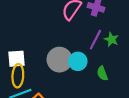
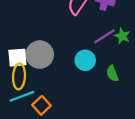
purple line: (95, 40) -> (105, 36), turned 30
gray circle: (59, 60) -> (40, 55), moved

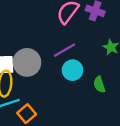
purple line: (105, 36) -> (65, 50), moved

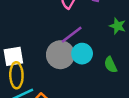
gray circle: (27, 62) -> (60, 55), moved

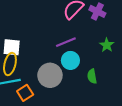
gray circle: (60, 55) -> (50, 75), moved

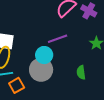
cyan circle: (70, 60) -> (44, 55), moved

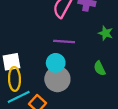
purple line: (58, 39) -> (64, 42), turned 42

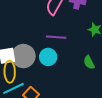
gray circle: (57, 79) -> (23, 56), moved

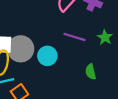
purple line: (56, 37) -> (74, 37), moved

